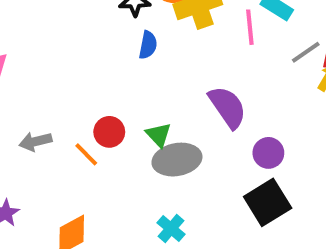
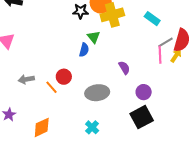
pink line: (250, 27) -> (160, 55), moved
blue semicircle: (148, 45) -> (84, 50), moved
purple semicircle: (227, 107) -> (124, 68), size x0.6
green triangle: (159, 135) -> (94, 37), moved

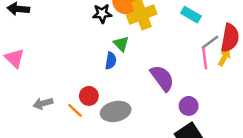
purple semicircle: (124, 68) -> (162, 78), size x1.6
gray ellipse: (97, 93) -> (116, 111), moved

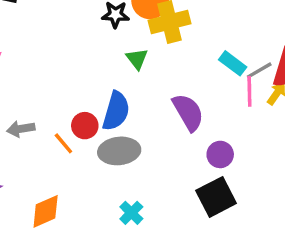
cyan rectangle: (191, 15) -> (233, 63), moved
blue semicircle: (111, 61) -> (116, 111), moved, size x1.6

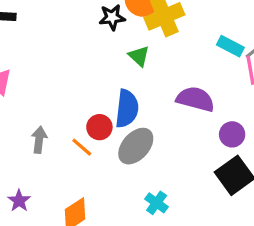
purple semicircle: (188, 112) -> (195, 99), turned -36
gray arrow: (21, 129) -> (39, 140), turned 115
gray ellipse: (119, 151) -> (136, 146), turned -33

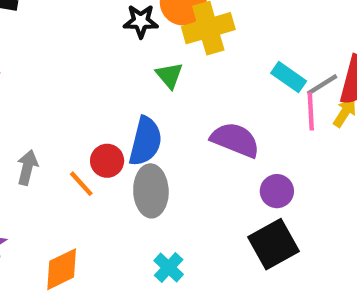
gray ellipse: (136, 146) -> (151, 191), turned -51

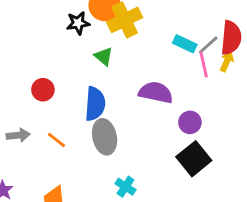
red circle: (107, 161) -> (43, 90), moved
gray arrow: (27, 167) -> (18, 135), turned 80

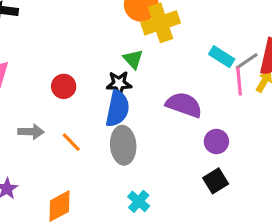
black star: (78, 23) -> (119, 83), moved
black square: (194, 159) -> (216, 181), size x0.7

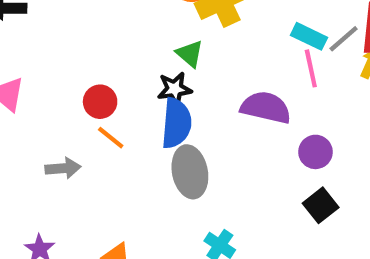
pink line: (239, 81) -> (311, 68), moved
orange line: (71, 142) -> (111, 138), moved

